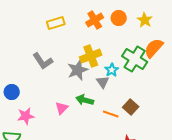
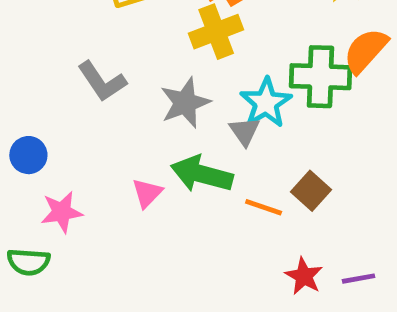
yellow cross: (91, 56) -> (216, 32), moved
green cross: (135, 59) -> (321, 77), turned -30
cyan star: (112, 70) -> (266, 103), size x1.5
green arrow: (85, 100) -> (202, 174), size x1.4

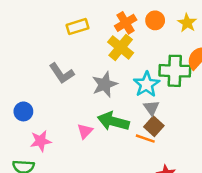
yellow cross: (216, 32) -> (121, 47), turned -30
gray triangle: (245, 131) -> (151, 108), moved
brown square: (311, 191) -> (154, 126), moved

